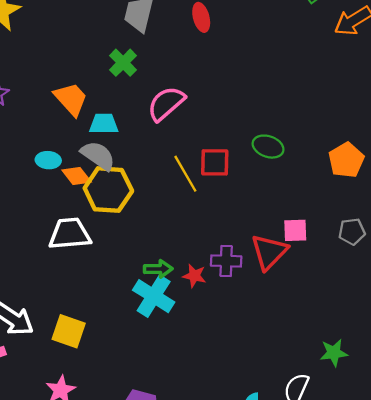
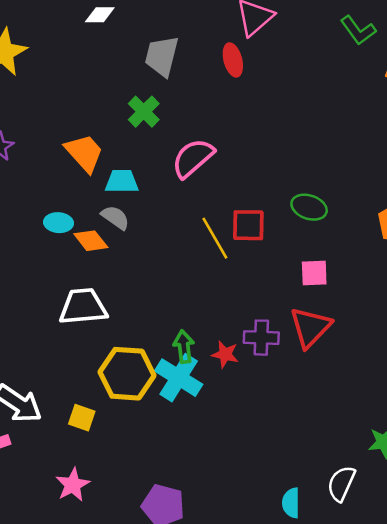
gray semicircle: (98, 156) -> (115, 217), size x0.7
yellow hexagon: (108, 190) -> (127, 374), moved
pink square: (295, 230) -> (314, 273), moved
green arrow: (158, 269) -> (184, 347), turned -96
yellow square: (69, 331) -> (82, 418), size x0.7

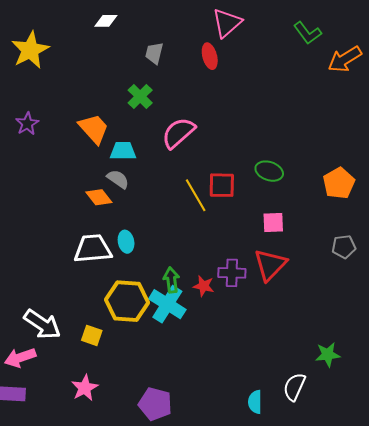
gray trapezoid: (162, 56) -> (154, 53), size x0.7
cyan ellipse: (59, 223) -> (126, 242), moved, turned 75

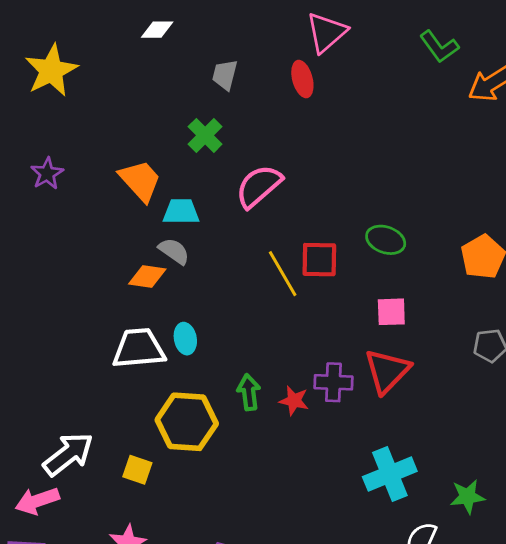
orange diamond: (99, 197) -> (147, 277), turned -44
cyan cross: (167, 304) -> (390, 474), moved, turned 36
white arrow: (42, 324) -> (68, 454), turned -72

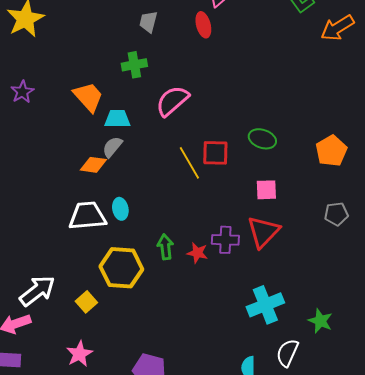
green cross: (205, 135) -> (134, 65), turned 35
gray semicircle: (174, 251) -> (112, 147), turned -85
yellow square: (137, 470) -> (86, 302), turned 30
green star: (467, 497) -> (320, 321), turned 30

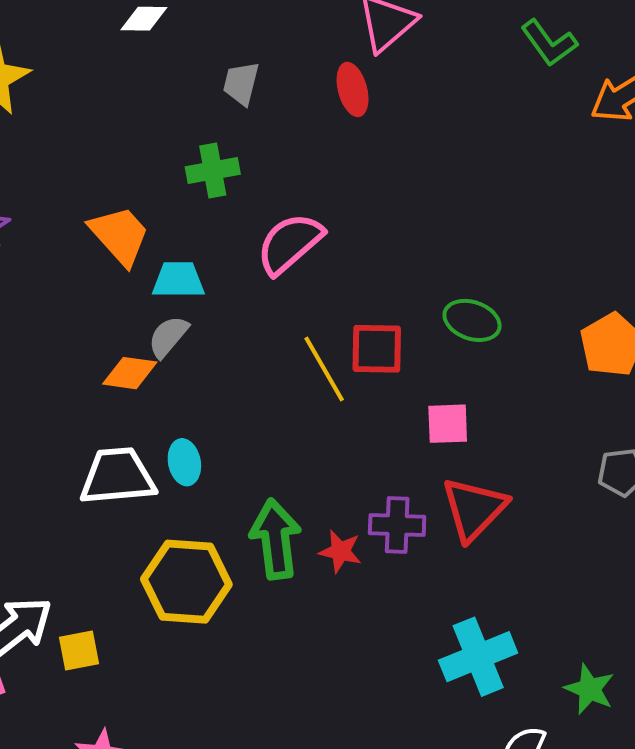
pink square: (266, 190) -> (448, 424), moved
green arrow: (165, 247) -> (276, 539), size x1.5
yellow square: (86, 302) -> (79, 651), moved, turned 30

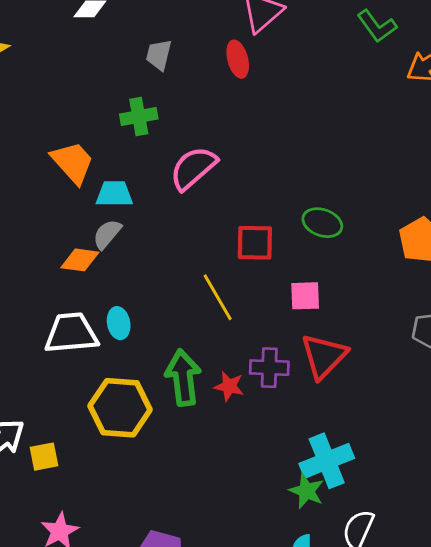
yellow line: (324, 369) -> (218, 297), moved
green star: (590, 689) -> (307, 491), moved

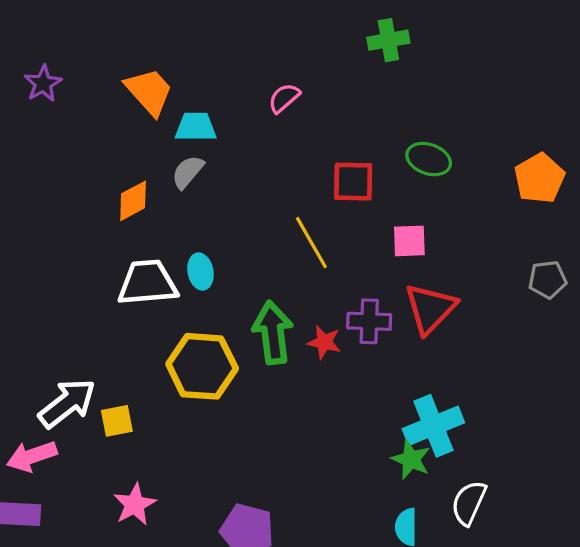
green cross: (139, 116) -> (388, 40), moved
pink semicircle: (193, 168) -> (284, 98), size x0.6
orange diamond: (80, 260) -> (133, 201), moved, turned -36

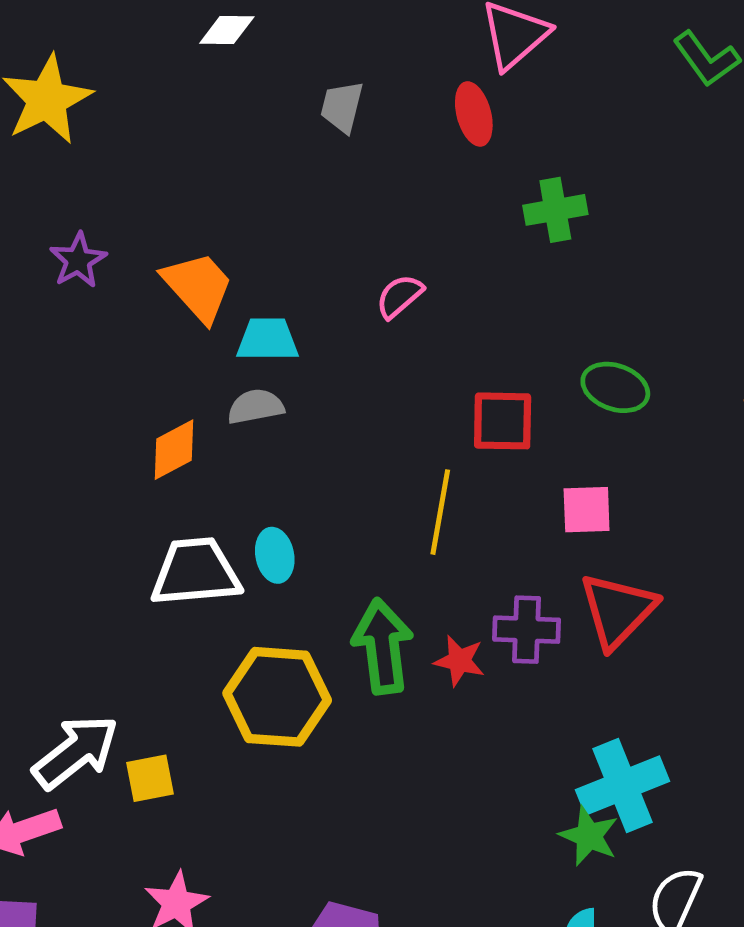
purple star: (43, 84) -> (78, 260), moved
gray semicircle: (188, 172) -> (256, 407), turned 39
yellow line: (311, 243) -> (440, 512), turned 40

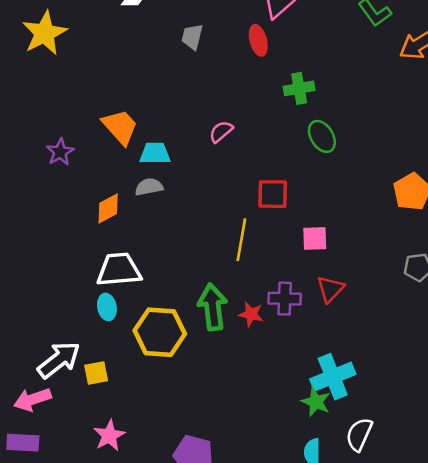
purple star: (78, 260) -> (60, 152), moved
green ellipse: (615, 387) -> (322, 136), moved, turned 40
cyan ellipse: (275, 555) -> (107, 307), moved
red triangle: (618, 610) -> (330, 289), size x0.7

